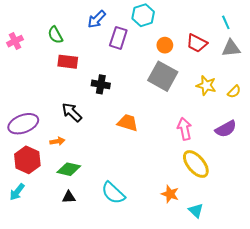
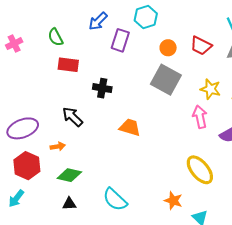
pink arrow: (184, 129) -> (200, 117), moved

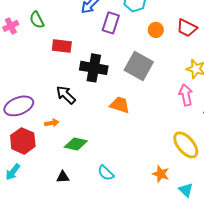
green semicircle: (56, 37) -> (37, 20), moved
gray square: (166, 80) -> (139, 66), moved
black cross: (102, 88) -> (94, 68), size x1.5
green diamond: (69, 175) -> (76, 144), moved
cyan semicircle: (115, 200) -> (106, 173), size x0.7

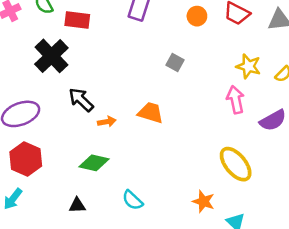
red rectangle: (62, 46) -> (77, 20), moved
gray square: (139, 66) -> (175, 62), size x0.5
black cross: (94, 68) -> (51, 56), moved, turned 36
orange arrow: (52, 123) -> (107, 122), moved

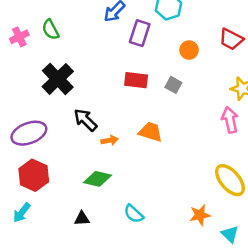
orange circle: (197, 16) -> (189, 50), moved
red rectangle: (77, 20) -> (136, 80), moved
orange star: (203, 201) -> (200, 215), turned -30

